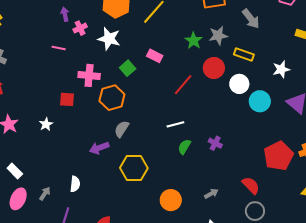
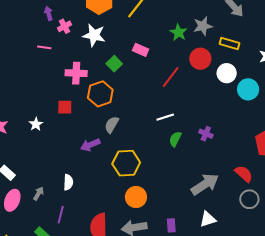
red square: (67, 99) -> (65, 107), moved
gray arrow: (211, 194) -> (205, 184), size x2.0
orange circle: (171, 200) -> (136, 197), moved

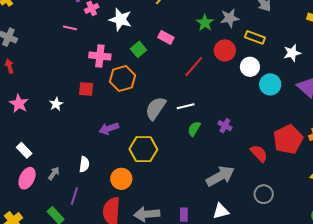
gray semicircle: (112, 125) -> (156, 108), moved, size x1.4
red semicircle: (244, 174) -> (259, 153), moved
orange circle: (136, 197) -> (121, 179), moved

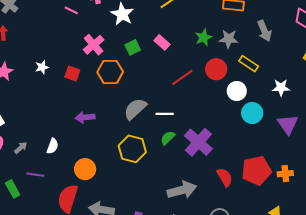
pink cross: (100, 56) -> (94, 45), turned 30
white star: (56, 104) -> (42, 67), moved
purple cross: (225, 126) -> (198, 142), size x2.0
yellow hexagon: (143, 149) -> (132, 149), moved
purple line: (74, 196) -> (35, 175), turned 66

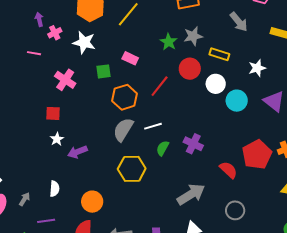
gray arrow: (265, 31) -> (239, 22), moved
green square: (133, 47) -> (104, 71), turned 35
white star: (42, 67) -> (57, 139), moved
orange hexagon: (110, 72) -> (125, 97), moved
purple cross: (198, 142) -> (193, 144), size x0.7

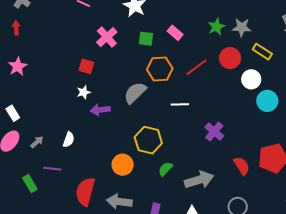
gray semicircle: (123, 130) -> (135, 93), moved
green semicircle: (163, 148) -> (165, 169), moved
orange circle: (92, 202) -> (123, 165), moved

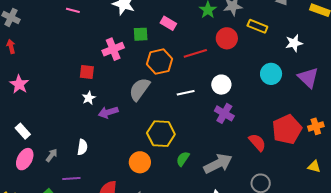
pink cross: (107, 37) -> (113, 49), moved, turned 30
red line: (196, 67) -> (195, 53), turned 30
white circle: (251, 79) -> (221, 85), moved

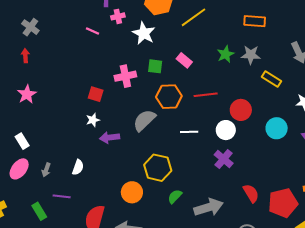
red circle: (227, 38) -> (241, 110), moved
red pentagon: (287, 129) -> (283, 203), moved
gray arrow: (52, 155) -> (46, 170), turned 152

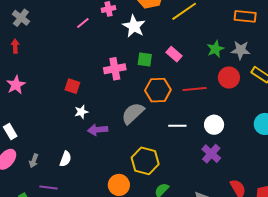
pink line: (93, 31) -> (83, 23), turned -64
red square: (96, 94) -> (72, 86), moved
red circle: (241, 110) -> (229, 78), moved

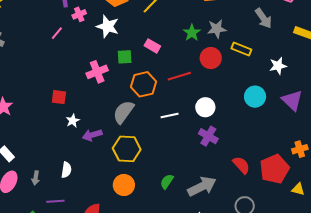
yellow hexagon: (145, 161) -> (127, 149), moved

